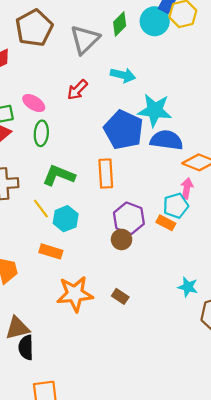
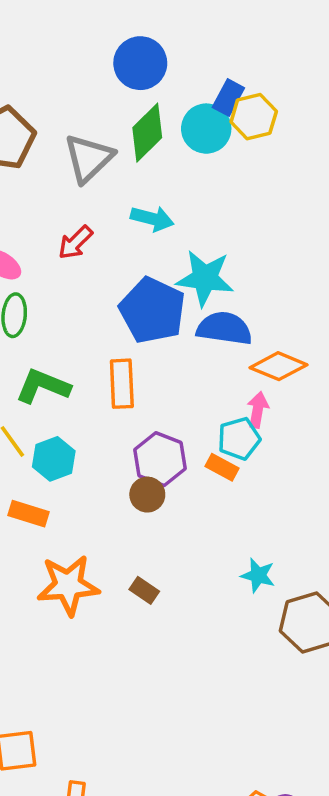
green diamond: (120, 24) -> (147, 133), size x1.4

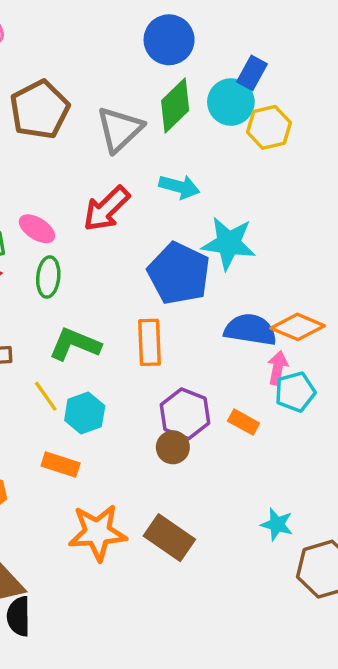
yellow hexagon: (254, 117) -> (269, 127), moved
red arrow: (75, 242) -> (107, 209), size x1.4
blue semicircle: (224, 328) -> (250, 330), moved
cyan pentagon: (239, 439) -> (295, 392), moved
brown rectangle: (144, 590) -> (169, 538), size x1.8

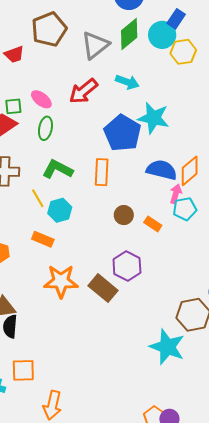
orange diamond: (298, 327) -> (190, 171), turned -68
purple hexagon: (185, 414) -> (127, 266), moved
brown circle: (173, 447) -> (124, 215), moved
cyan star: (277, 524) -> (167, 347), moved, size x1.8

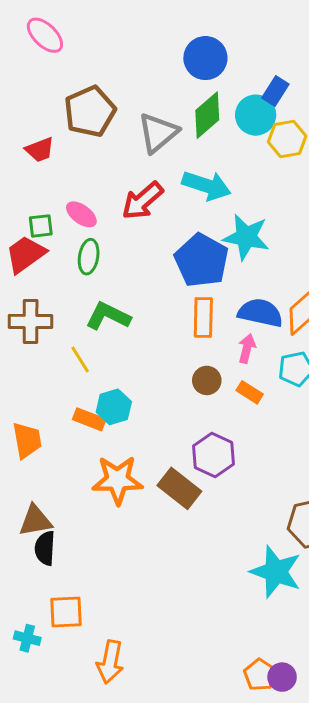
cyan arrow: (127, 82) -> (207, 186), size x1.4
orange rectangle: (102, 172) -> (203, 318), moved
pink arrow: (176, 194) -> (247, 348), moved
cyan hexagon: (60, 210) -> (114, 407), moved

